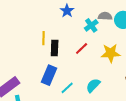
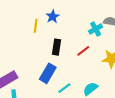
blue star: (67, 11) -> (53, 17), moved
yellow line: (43, 38) -> (36, 26), moved

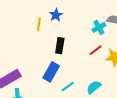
red line: (83, 51) -> (96, 50), moved

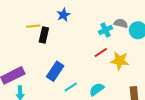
yellow line: (39, 24) -> (33, 26), moved, turned 72
black rectangle: (60, 46) -> (44, 35), moved

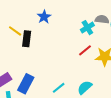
yellow line: (33, 26) -> (15, 31), turned 48
blue rectangle: (55, 71) -> (26, 84), moved

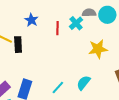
red line: (85, 50) -> (57, 28), moved, turned -40

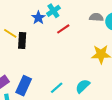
cyan cross: (76, 23) -> (53, 11), moved
red line: (57, 28) -> (63, 29), turned 48

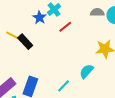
black rectangle: (22, 40) -> (25, 42), turned -42
cyan semicircle: (83, 86) -> (86, 71), moved

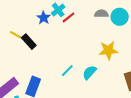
red line: (65, 27) -> (69, 17), moved
cyan line: (63, 86) -> (67, 71), moved

